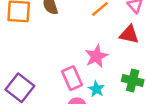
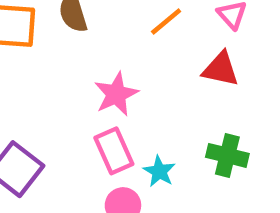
pink star: (96, 56) -> (116, 94), moved

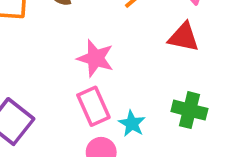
pink star: (116, 94) -> (95, 58), turned -30

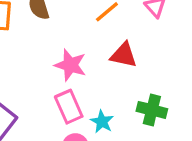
red triangle: (184, 37) -> (124, 55), moved

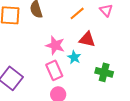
cyan star: (102, 122) -> (74, 57), moved

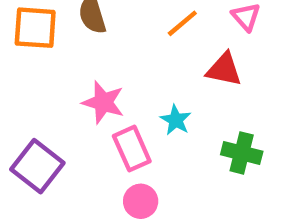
red triangle: (87, 39) -> (224, 69), moved
pink star: (55, 45) -> (103, 102), moved

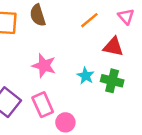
pink rectangle: (132, 149) -> (43, 105), moved
green cross: (242, 153) -> (112, 81), moved

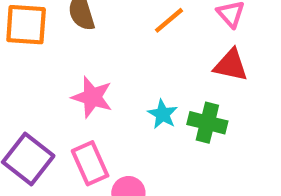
red triangle: (113, 47) -> (231, 65), moved

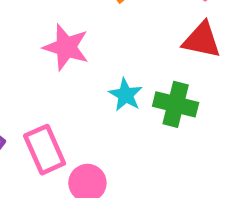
pink star: (92, 97) -> (66, 47), moved

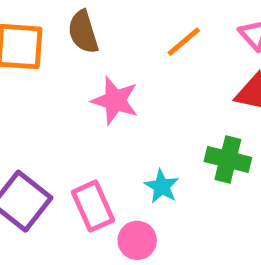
cyan star: (126, 95) -> (162, 186), moved

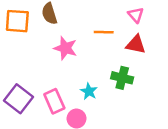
orange line: (184, 42) -> (104, 32), moved, turned 42

